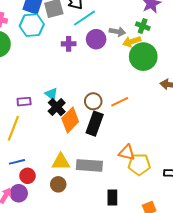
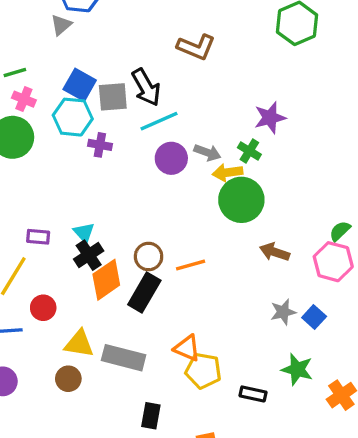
purple cross: (69, 44) -> (100, 145), moved
red circle: (28, 176) -> (43, 308), moved

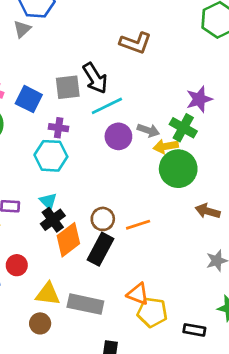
blue square: (80, 85) -> (29, 99), moved
cyan hexagon: (73, 117) -> (51, 156), moved
green cross: (249, 151) -> (183, 128), size x1.4

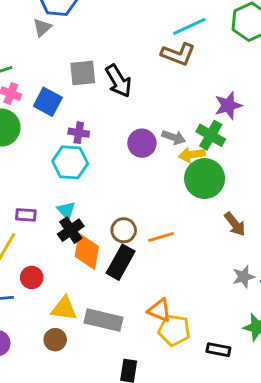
brown L-shape: (135, 43) -> (178, 54), moved
gray square: (68, 87) -> (83, 73), moved
cyan line: (107, 106) -> (189, 26), moved
brown arrow: (208, 211) -> (235, 224), turned -145
orange diamond: (68, 240) -> (87, 251), turned -44

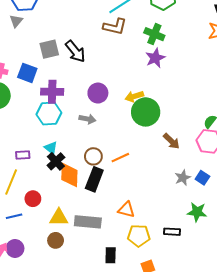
purple cross: (79, 133) -> (52, 92), size x1.5
green cross: (211, 135) -> (154, 34), moved
gray arrow: (174, 137) -> (87, 119), moved
yellow pentagon: (174, 330) -> (139, 236), moved

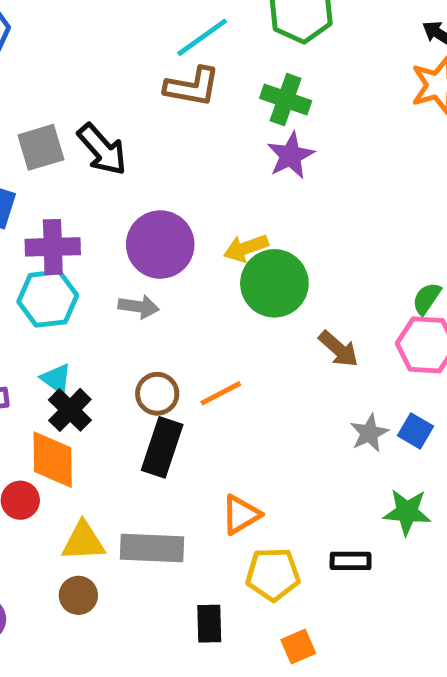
purple circle: (98, 93) -> (160, 245), size x1.4
orange diamond: (69, 175) -> (53, 460), moved
orange triangle: (126, 210) -> (241, 515), turned -42

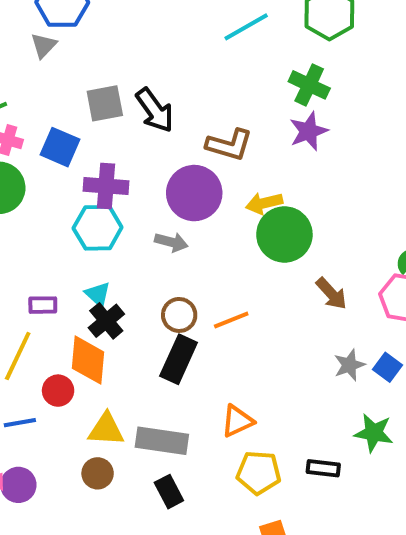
brown L-shape: (192, 87) -> (229, 145), moved
black rectangle: (209, 624) -> (169, 492), moved, turned -32

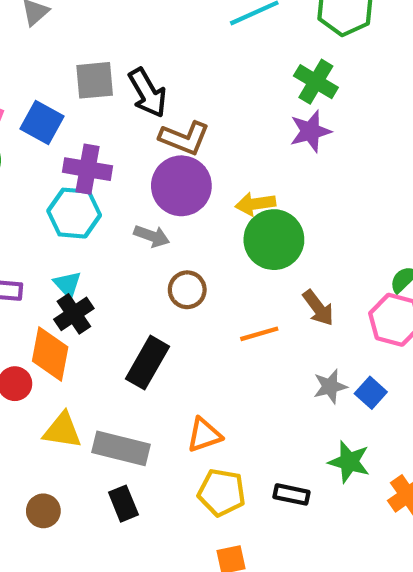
brown L-shape: (229, 145) -> (184, 138), moved
brown circle: (179, 315) -> (187, 290), moved
orange line: (231, 320) -> (259, 334), moved
brown circle: (98, 473) -> (43, 511), moved

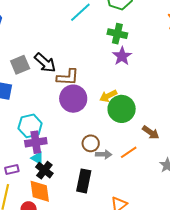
purple cross: (88, 169) -> (36, 142), moved
gray arrow: (152, 236) -> (104, 154), moved

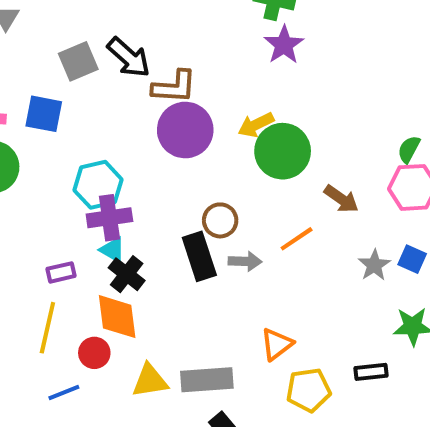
gray arrow: (104, 154) -> (245, 261), moved
black rectangle: (84, 181) -> (199, 256), moved, turned -30

